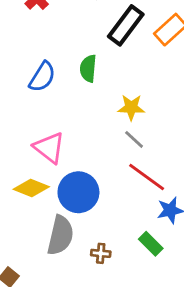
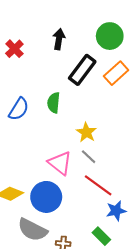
yellow star: (131, 107) -> (86, 132), turned 30
pink triangle: (49, 148) -> (60, 163), moved
gray semicircle: (60, 235) -> (32, 230), turned 104

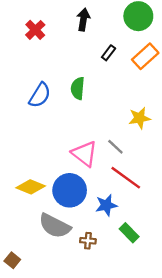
black rectangle: (82, 70) -> (109, 53), size x0.5
yellow star: (86, 132) -> (139, 118), moved, turned 30
blue star: (116, 211) -> (106, 205), moved

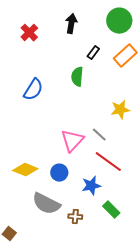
green semicircle: (78, 88) -> (77, 77), moved
pink triangle: (84, 154) -> (72, 141), turned 35
blue circle: (70, 190) -> (59, 173), size x0.6

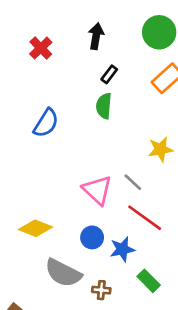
black rectangle: (93, 53) -> (109, 74), moved
pink triangle: (72, 141) -> (97, 190), turned -30
blue circle: (59, 173) -> (92, 237), moved

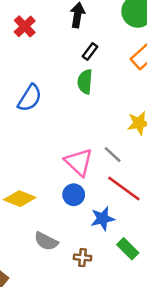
blue circle: (92, 237) -> (74, 195), moved
gray semicircle: (63, 273) -> (46, 241), size x0.7

